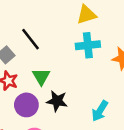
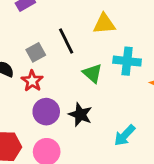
yellow triangle: (86, 15) -> (104, 24), moved
green triangle: (41, 76) -> (92, 73), moved, turned -30

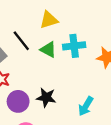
green triangle: (92, 73) -> (48, 49), moved

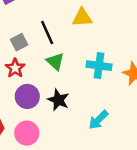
cyan cross: (74, 46) -> (99, 66), moved
green triangle: (48, 49) -> (55, 61), moved

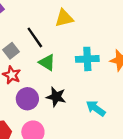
cyan arrow: (98, 120) -> (96, 108), turned 90

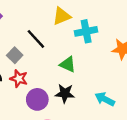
cyan cross: (87, 59) -> (86, 31), moved
green triangle: (47, 62) -> (68, 64), moved

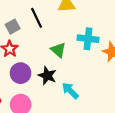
cyan cross: (86, 31) -> (88, 39), moved
cyan arrow: (105, 99) -> (70, 91), moved

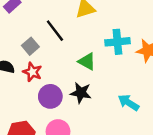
cyan arrow: (70, 91) -> (128, 103), moved

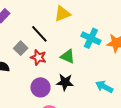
cyan cross: (117, 42) -> (91, 38), turned 36
red star: (32, 72) -> (38, 57), moved

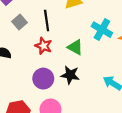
black line: (39, 34) -> (47, 21), turned 30
gray square: (21, 48) -> (19, 22), moved

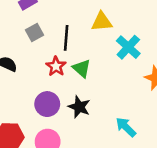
cyan cross: (102, 30) -> (128, 47), moved
green triangle: (75, 47) -> (82, 68), moved

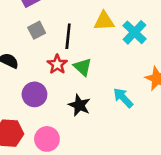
cyan cross: (128, 47) -> (135, 32), moved
purple circle: (47, 104) -> (34, 94), moved
cyan arrow: (126, 127) -> (123, 98), moved

